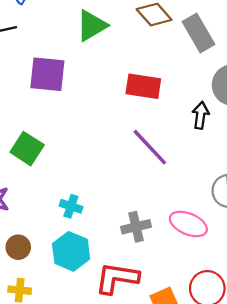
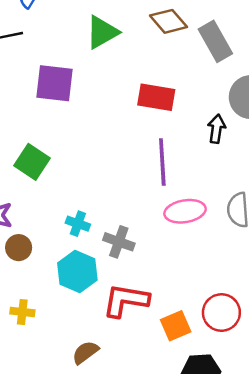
purple line: (150, 147) -> (162, 162), turned 39
pink ellipse: (188, 224) -> (185, 211), moved, turned -33
gray cross: (136, 227) -> (119, 242), moved, turned 32
brown circle: (18, 247) -> (19, 248), moved

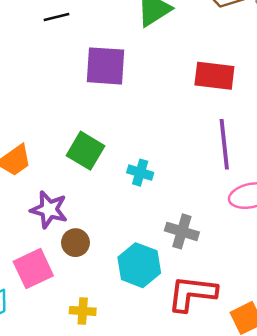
cyan cross: (78, 224) -> (140, 173), moved

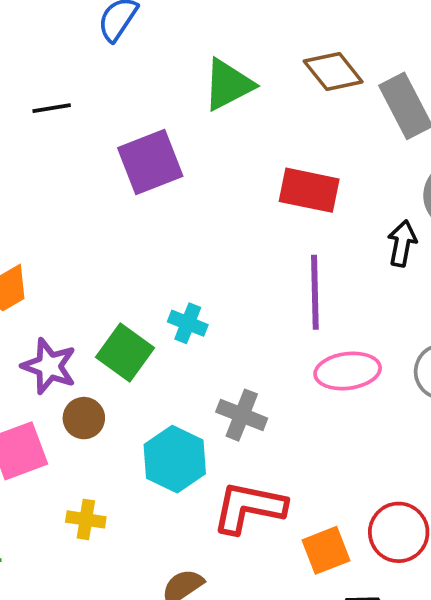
black line: (57, 17) -> (52, 108), moved
purple square: (105, 66) -> (150, 162), turned -30
green square: (86, 151) -> (125, 352), moved

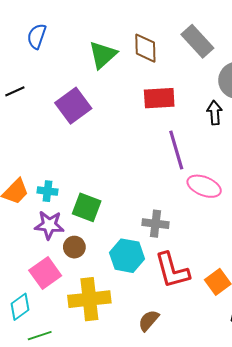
brown diamond: (333, 71) -> (145, 48), moved, turned 52
cyan cross: (188, 323) -> (48, 191), moved
pink ellipse: (348, 371) -> (204, 186), turned 44
red L-shape: (249, 507) -> (172, 270), turned -102
yellow cross: (86, 519) -> (89, 299), size x2.0

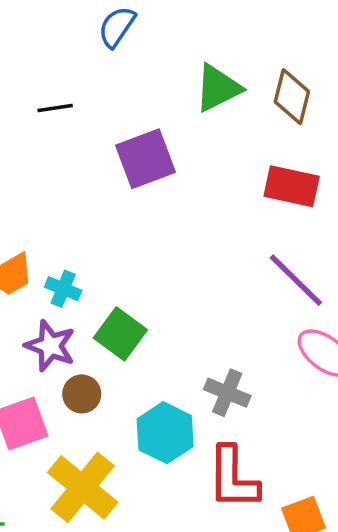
purple line: (176, 150) -> (296, 280), turned -45
yellow cross: (89, 299) -> (83, 487), turned 30

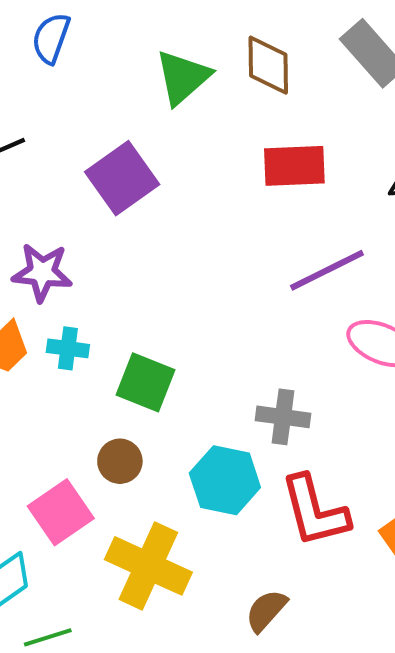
purple line: (296, 280) -> (327, 270), turned -56
purple star: (50, 346) -> (42, 272), moved

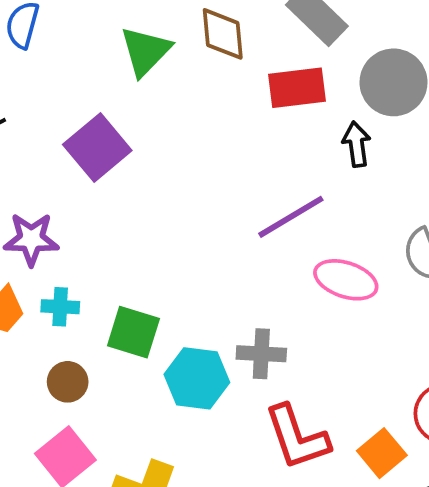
red rectangle: (294, 166) -> (297, 88), moved
brown circle: (120, 461) -> (68, 382), moved
cyan hexagon: (225, 480) -> (197, 378), moved

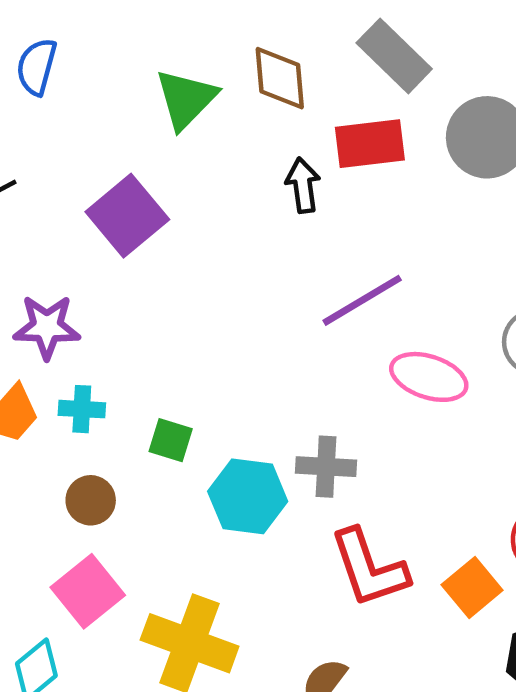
black arrow: (357, 144) -> (303, 185), moved
green square: (133, 332) -> (171, 440), size x0.7

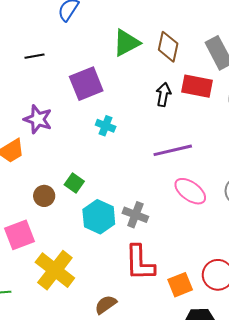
cyan cross: (82, 409) -> (106, 126), moved
brown circle: (91, 500) -> (44, 196), moved

